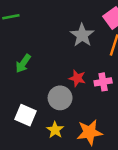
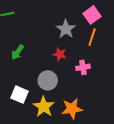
red star: (77, 78) -> (60, 54), moved
yellow star: (55, 130) -> (44, 107), size x1.5

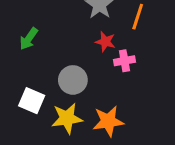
red star: (60, 54) -> (105, 42), moved
yellow star: (44, 107) -> (67, 118), turned 30

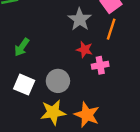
white square: (32, 101) -> (24, 85), moved
orange star: (108, 121) -> (87, 115), turned 30

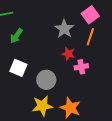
green arrow: (22, 47) -> (16, 36), moved
white square: (24, 85) -> (18, 68), moved

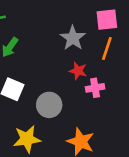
pink square: (90, 15) -> (107, 20), turned 30
yellow star: (42, 106) -> (27, 139), moved

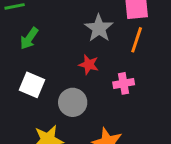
red star: (78, 71) -> (89, 65), moved

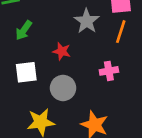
red star: (89, 65) -> (62, 51), moved
white square: (32, 85) -> (26, 72), turned -30

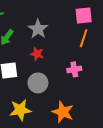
gray star: (87, 21) -> (38, 29), moved

